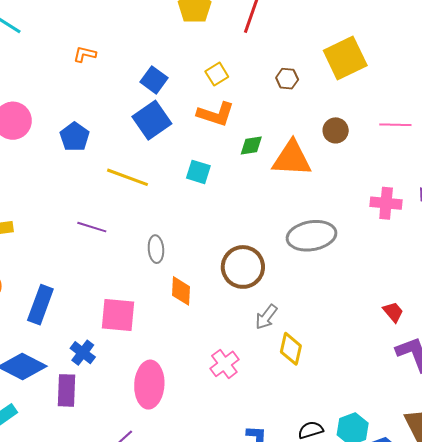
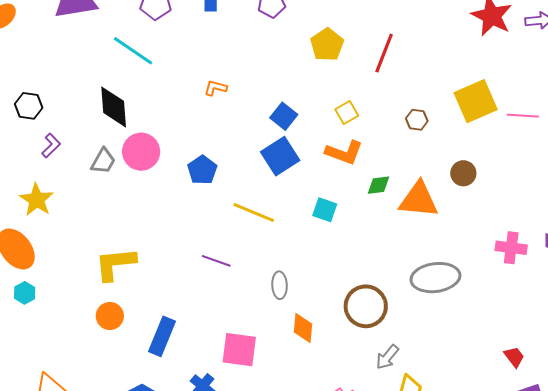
pink line: (395, 125) -> (523, 116), moved

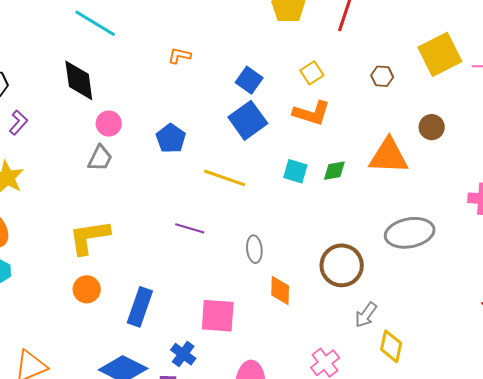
pink circle: (141, 152) -> (109, 124), size x0.7
gray trapezoid: (103, 161) -> (100, 158), moved
green diamond: (378, 185) -> (334, 171), moved

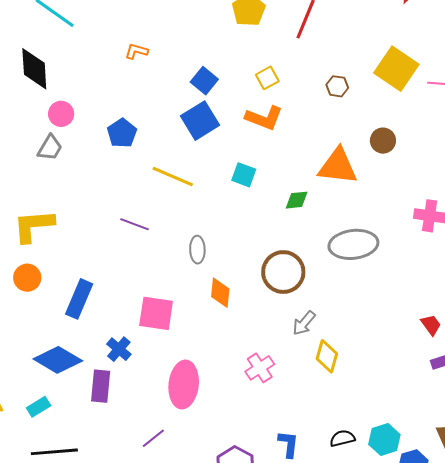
yellow square: (440, 54) -> (396, 69), turned -33
green diamond: (334, 171) -> (297, 200), moved

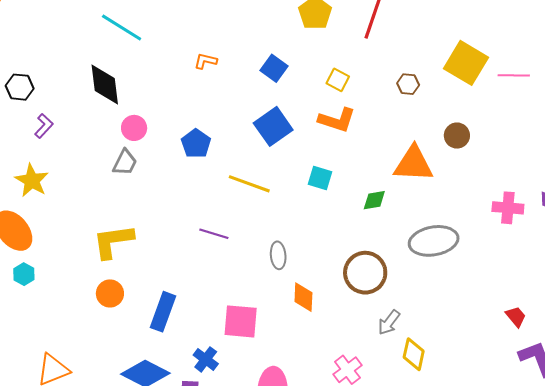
yellow square: (267, 78) -> (338, 80), turned -30
blue square: (204, 81) -> (274, 68), moved

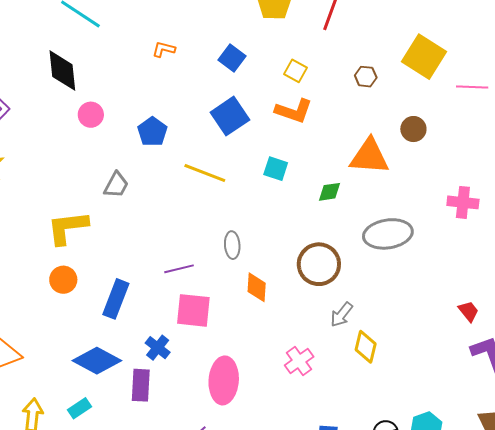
pink line: (514, 75) -> (472, 87), moved
gray trapezoid: (125, 162) -> (116, 185), moved
purple line: (214, 234) -> (179, 269), moved, turned -32

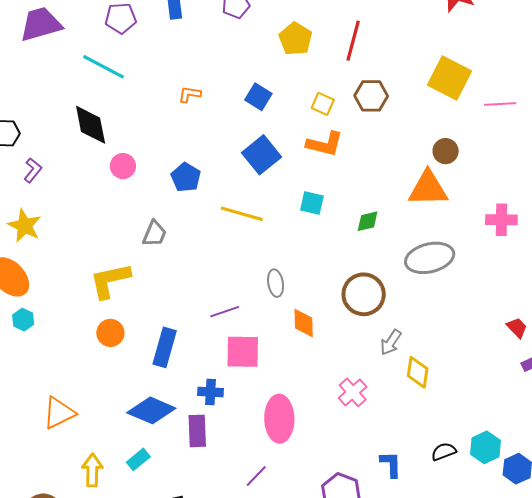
brown hexagon: (366, 77) -> (371, 96), moved, size x1.5
orange triangle: (369, 156) -> (428, 189), moved
blue cross: (158, 348) -> (211, 392), turned -30

